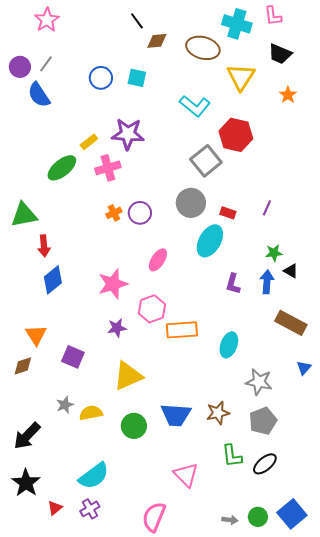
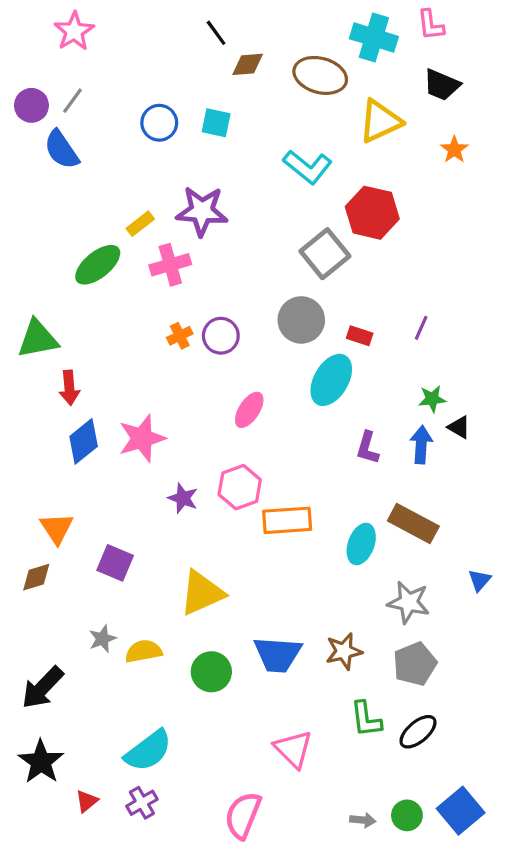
yellow triangle: (241, 77) -> (380, 121), turned 32
pink star: (113, 284) -> (142, 438), moved
brown rectangle: (291, 323) -> (413, 523), moved
purple star: (117, 328) -> (183, 498), moved, turned 30

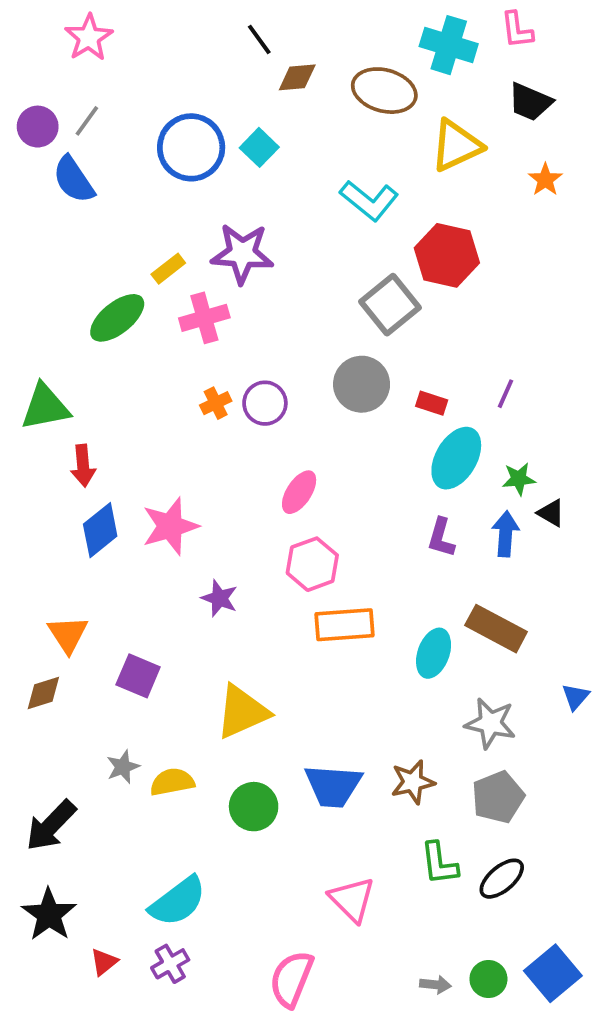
blue circle: (159, 123) -> (191, 147), size x1.5
cyan square: (216, 123) -> (259, 147), turned 32
cyan ellipse: (331, 380) -> (456, 458), moved
pink hexagon: (240, 487) -> (312, 564), moved

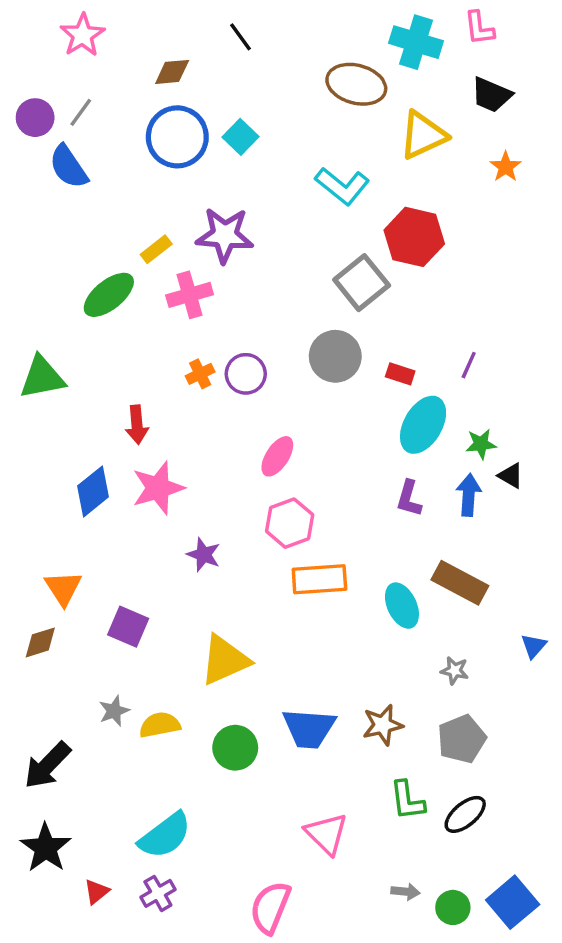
brown diamond: (297, 77) -> (172, 72), moved
red arrow: (83, 466) -> (137, 425), moved
cyan ellipse: (434, 653) -> (402, 606), turned -45
gray star: (490, 723) -> (455, 670), size x0.6
gray arrow: (435, 985) -> (405, 892), moved

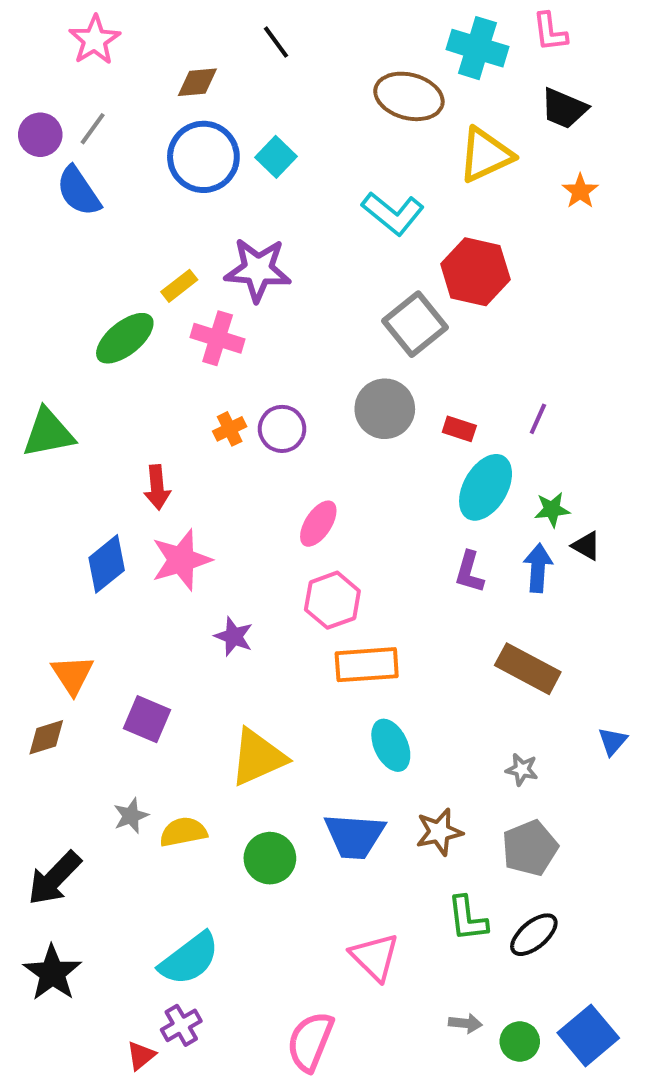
pink cross: (190, 295) -> (218, 338), turned 33
cyan ellipse: (402, 606) -> (391, 745), moved
red triangle: (97, 892) -> (141, 1056), moved

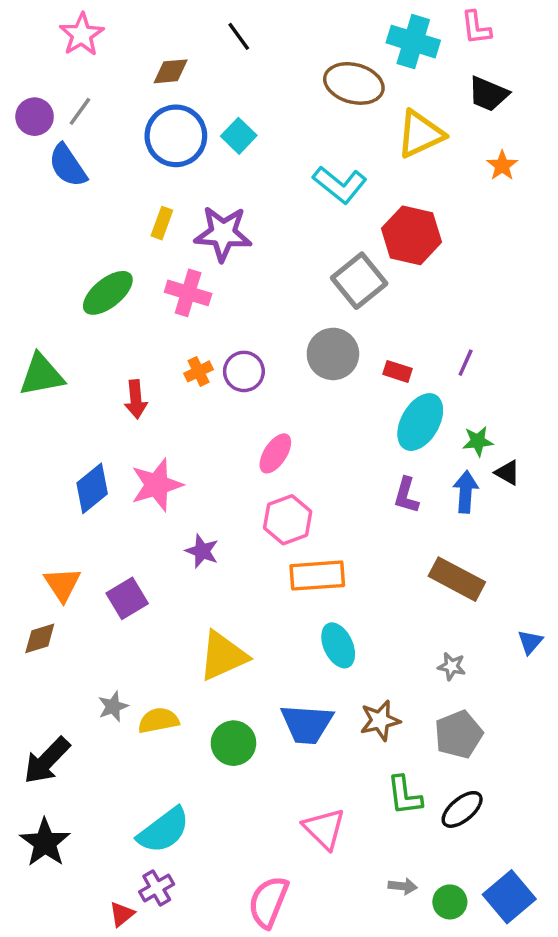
yellow rectangle: (179, 286) -> (162, 223), moved, turned -32
red arrow: (157, 487) -> (136, 399), moved
purple square: (147, 719) -> (127, 598), moved, turned 36

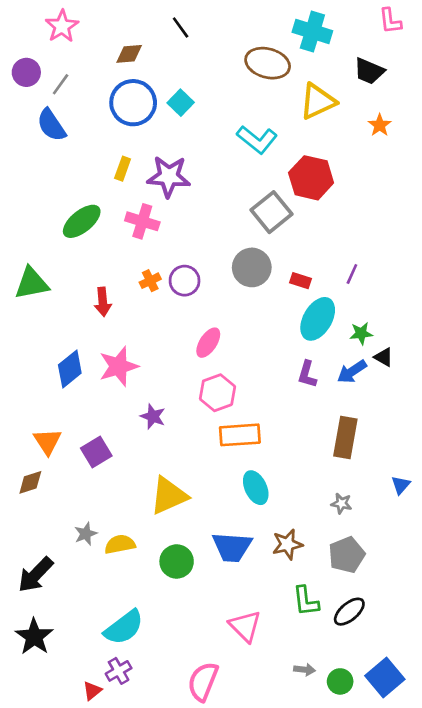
pink L-shape: (476, 28) -> (390, 21), moved
purple circle: (35, 117) -> (26, 72), moved
blue arrow: (466, 492) -> (352, 372), turned -128
brown rectangle: (457, 579) -> (345, 438), turned 72

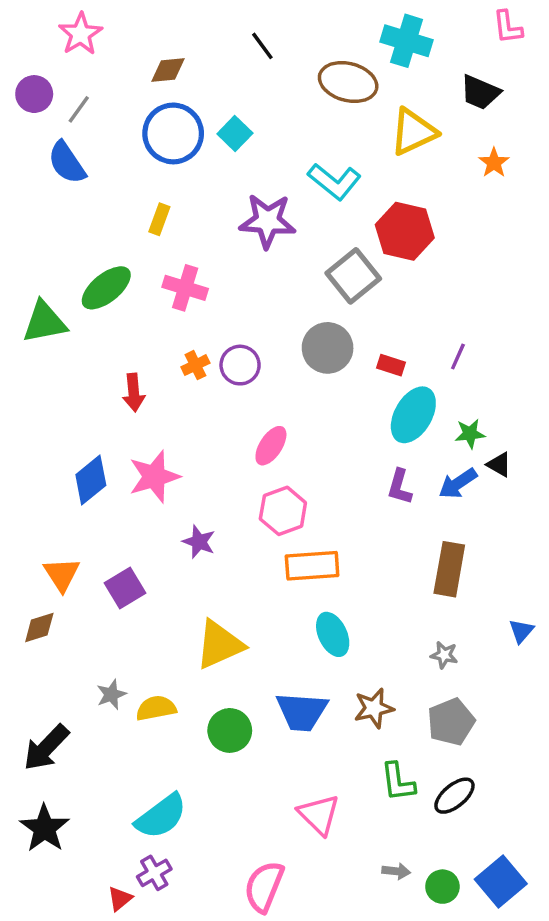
black line: (181, 28) -> (262, 46), moved
purple star: (169, 177) -> (267, 221), moved
green triangle: (32, 283) -> (44, 322), moved

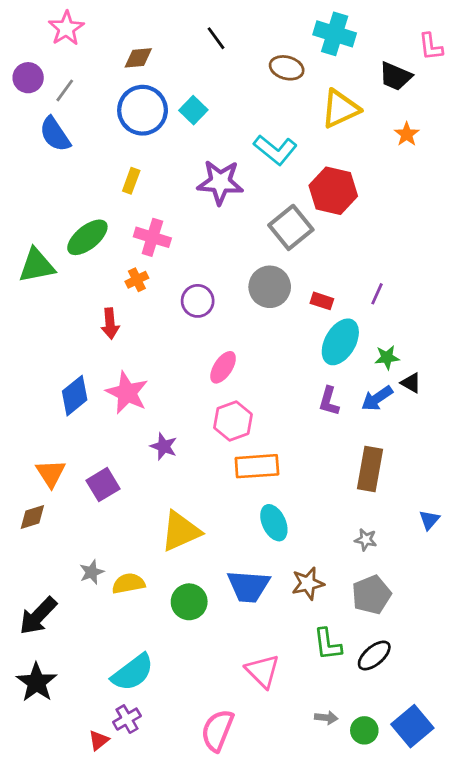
pink L-shape: (508, 27) -> (431, 47), moved
brown ellipse: (348, 82) -> (287, 68), size x0.7
orange cross: (195, 365) -> (137, 280), moved
pink star: (154, 477) -> (127, 393), turned -30

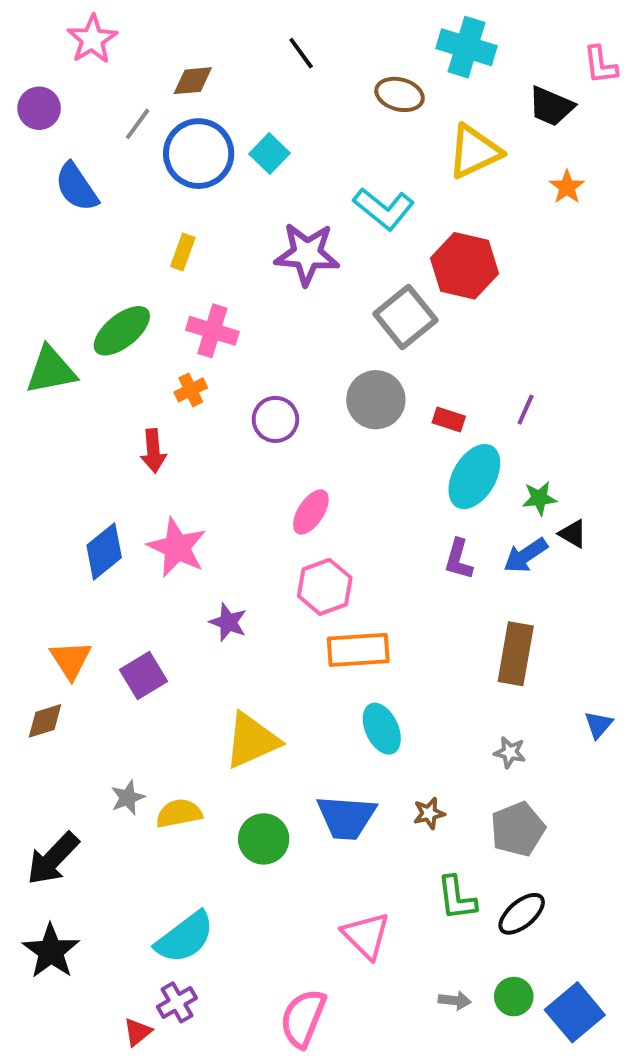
gray line: (65, 90) -> (138, 124), moved
brown star: (308, 583) -> (429, 813), size x0.7
green circle: (364, 730) -> (514, 997), moved

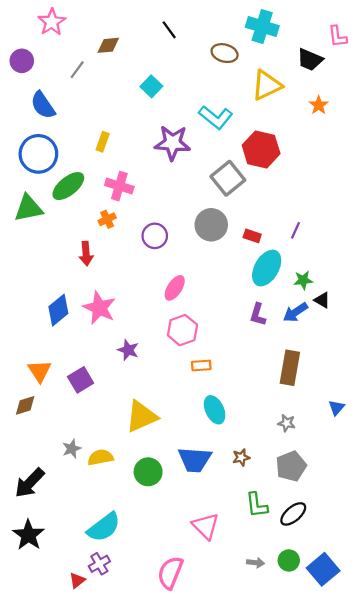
blue circle: (199, 154) -> (38, 154), moved
orange rectangle: (358, 650) -> (201, 365), size x0.6

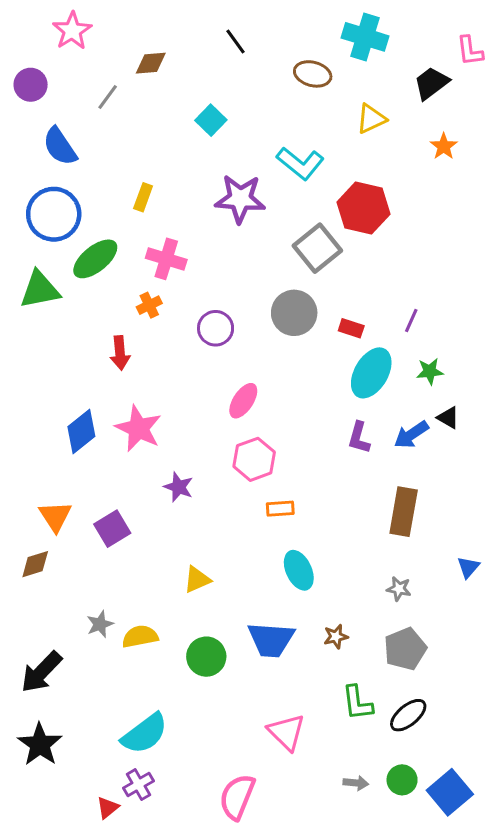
black trapezoid: (310, 60) -> (431, 83), turned 120
yellow triangle: (267, 85) -> (371, 119), size x0.7
green star: (303, 280) -> (430, 371), moved
yellow triangle: (141, 416) -> (197, 580), size x0.6

